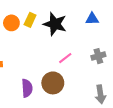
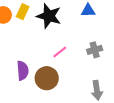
purple semicircle: (27, 88) -> (23, 71), moved

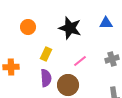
yellow rectangle: (23, 12) -> (46, 54), moved

